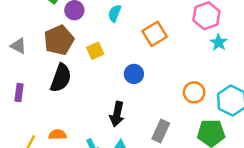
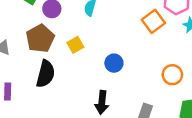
orange square: (155, 34) -> (153, 21), moved

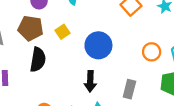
brown pentagon: (40, 38) -> (31, 28), turned -30
blue circle: (114, 63) -> (98, 45), size x1.6

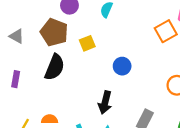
blue circle: (98, 45) -> (122, 66), size x0.6

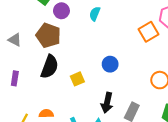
yellow square: (87, 43) -> (77, 79), moved
black arrow: (105, 102) -> (107, 103), moved

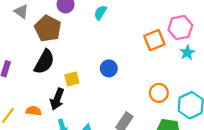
gray triangle: (15, 40) -> (21, 11), moved
black arrow: (107, 103) -> (57, 99), moved

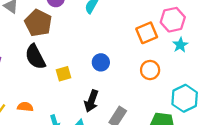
black semicircle: (44, 62) -> (35, 57), turned 125
orange circle: (159, 93) -> (150, 70), moved
black arrow: (57, 99) -> (91, 101), moved

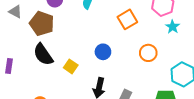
orange square: (147, 33) -> (127, 19), moved
yellow square: (64, 74) -> (71, 66), turned -32

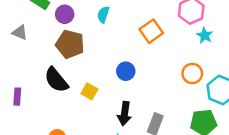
brown pentagon: (42, 24) -> (70, 44), moved
orange circle: (148, 53) -> (192, 74), moved

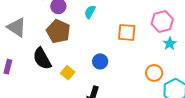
orange square: (151, 31) -> (127, 32), turned 30
gray triangle: (20, 32) -> (17, 27), moved, size x1.5

